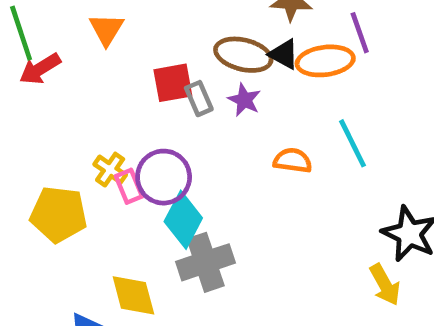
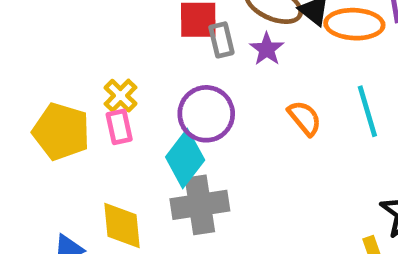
orange semicircle: (293, 160) -> (305, 118), turned 33
purple circle: (164, 177) -> (206, 114), moved
pink rectangle: (129, 186) -> (119, 127), moved

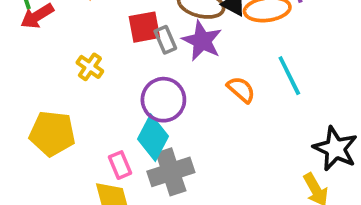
purple star: (267, 49) -> (202, 41), size x1.5
yellow cross: (120, 96) -> (90, 67), moved
pink rectangle: (119, 127) -> (120, 165), moved

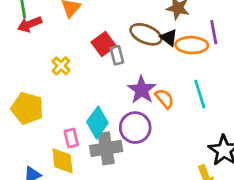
red square: (144, 27) -> (104, 44), turned -35
purple star: (202, 41) -> (142, 90), moved
purple circle: (163, 100) -> (135, 128), moved

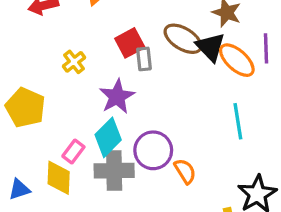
black triangle: (169, 38) -> (210, 47), size x1.4
orange ellipse: (192, 45) -> (237, 60), turned 32
purple star: (142, 90) -> (117, 97), moved
orange semicircle: (164, 99) -> (185, 171), moved
pink rectangle: (71, 138) -> (73, 152), turned 42

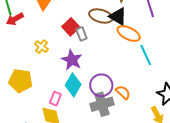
orange ellipse: (237, 60) -> (129, 34), moved
gray cross: (114, 171) -> (102, 104), moved

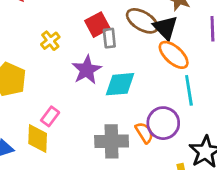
cyan diamond: (73, 85) -> (120, 84), moved, turned 40
purple circle: (101, 85) -> (163, 123), moved

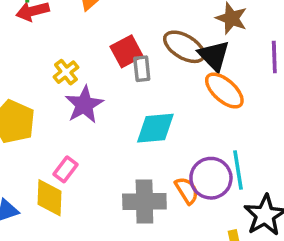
purple star: (87, 70) -> (84, 105), moved
cyan line: (189, 90) -> (238, 170), moved

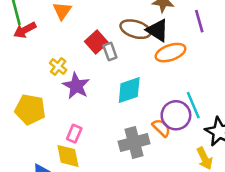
orange ellipse: (224, 91) -> (170, 53), turned -48

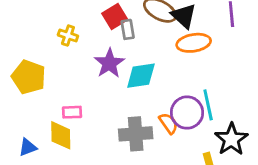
yellow cross: (58, 66) -> (68, 35), turned -30
purple star: (76, 86) -> (109, 63), moved
pink rectangle: (74, 134) -> (72, 112), turned 54

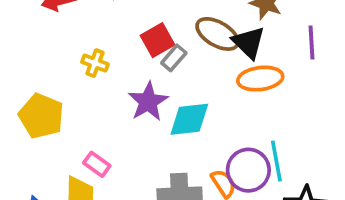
gray rectangle: (128, 29) -> (174, 58), turned 48
pink rectangle: (72, 112) -> (97, 164), turned 36

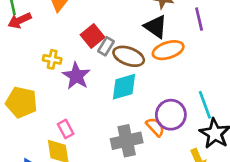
brown ellipse: (217, 34) -> (129, 56), moved
purple star: (148, 102) -> (76, 76), moved
cyan line: (276, 161) -> (205, 105), moved
pink rectangle: (97, 164) -> (66, 129), turned 36

